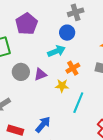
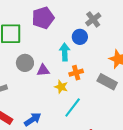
gray cross: (76, 12) -> (93, 19), turned -35
cyan arrow: (56, 51) -> (65, 52), turned -84

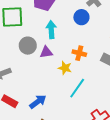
cyan arrow: (65, 52) -> (51, 30), moved
orange cross: (76, 73) -> (79, 53), turned 32

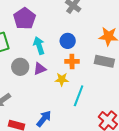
blue circle: (81, 17) -> (68, 41), moved

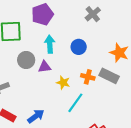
orange cross: (72, 61) -> (88, 77), moved

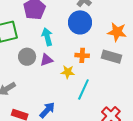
blue circle: (79, 47) -> (80, 22), moved, size x1.5
orange cross: (88, 77) -> (82, 55), moved

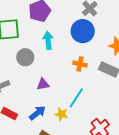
purple triangle: (46, 60) -> (43, 84), moved
yellow star: (68, 72) -> (61, 114), moved

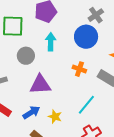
purple triangle: (43, 84) -> (40, 85), size x1.6
cyan line: (76, 98) -> (86, 105), moved

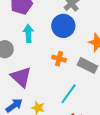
purple triangle: (40, 85) -> (21, 77), turned 50

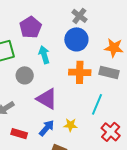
orange cross: (59, 59) -> (80, 72), size x1.5

